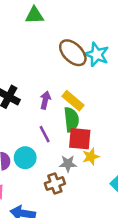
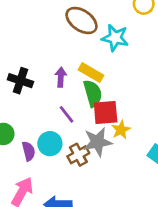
cyan star: (97, 54) -> (115, 38), moved
gray star: (68, 164) -> (97, 142), size x1.5
brown cross: (55, 184) -> (78, 155), moved

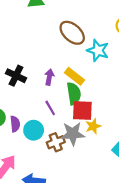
purple semicircle: (29, 151) -> (15, 124), moved

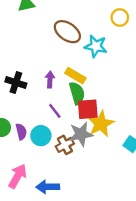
yellow star: (93, 126) -> (101, 124), size x1.6

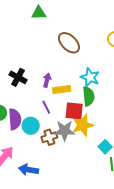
cyan star: (96, 46) -> (90, 77), moved
yellow rectangle: (75, 76) -> (62, 90), moved, turned -48
green semicircle: (77, 93) -> (89, 96), moved
purple semicircle: (21, 132) -> (15, 119), size x1.5

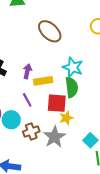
yellow star: (83, 125) -> (66, 118), size x0.6
gray star: (65, 131) -> (54, 137), moved, turned -30

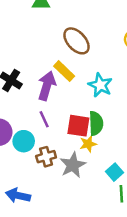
purple arrow: (27, 71) -> (47, 86), size x1.6
yellow rectangle: (43, 81) -> (64, 71), moved, turned 48
green semicircle: (72, 87) -> (96, 123), moved

